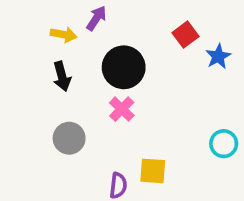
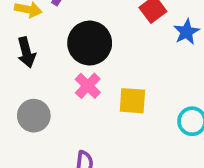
yellow square: (153, 171) -> (132, 101), moved

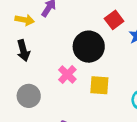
black circle: (90, 43) -> (89, 47), moved

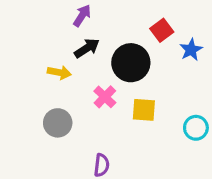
yellow arrow: (25, 20) -> (59, 72), moved
black arrow: (23, 51) -> (87, 48), moved, turned -108

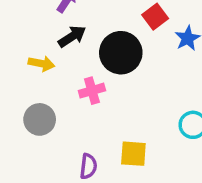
pink cross: (105, 97) -> (92, 91), turned 30
yellow square: (144, 110) -> (133, 154), moved

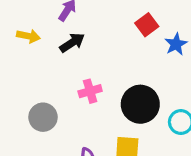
black circle: (121, 53) -> (140, 104), moved
yellow arrow: (41, 64) -> (28, 36), moved

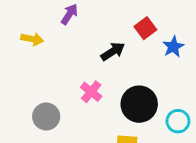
black arrow: (72, 43) -> (113, 51), moved
pink cross: (90, 91) -> (91, 92), turned -35

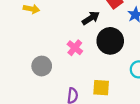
black circle: (139, 104) -> (110, 41), moved

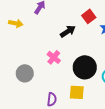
black circle: (110, 41) -> (85, 67), moved

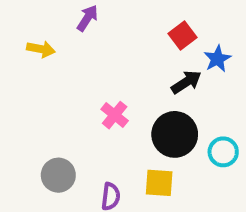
black arrow: (68, 31) -> (186, 82), moved
gray circle: (25, 73) -> (58, 175), moved

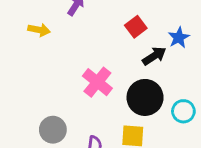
red square: (182, 35) -> (136, 27), moved
pink cross: (115, 115) -> (97, 82), size x1.4

